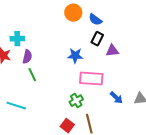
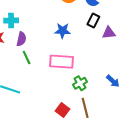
blue star: (75, 56) -> (63, 31), moved
pink rectangle: (91, 79) -> (61, 62), moved
green cross: (76, 101) -> (80, 83), moved

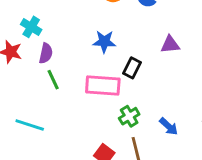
cyan cross: (11, 20) -> (31, 27), turned 32
black rectangle: (93, 20) -> (132, 68), moved
blue arrow: (113, 81) -> (169, 126), moved

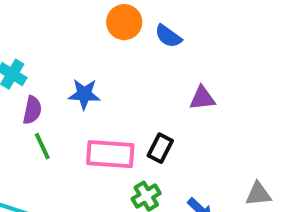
blue star: (104, 42) -> (84, 94), moved
black rectangle: (132, 68) -> (160, 148), moved

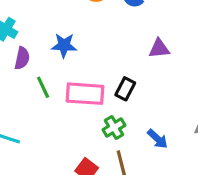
green line: (42, 146) -> (43, 87), moved

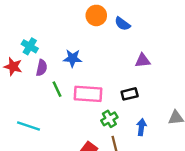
black rectangle: (125, 89) -> (130, 94), moved, turned 49
blue arrow: (158, 139) -> (141, 127), turned -126

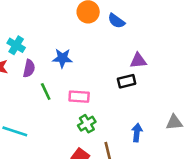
pink rectangle: (88, 94) -> (79, 97), size x0.7
black rectangle: (130, 94) -> (127, 81), moved
green cross: (109, 119) -> (87, 124), moved

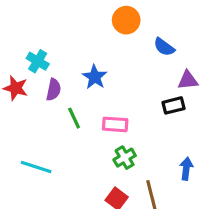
blue semicircle: (116, 21) -> (164, 47), moved
blue star: (62, 58) -> (95, 77), turned 30

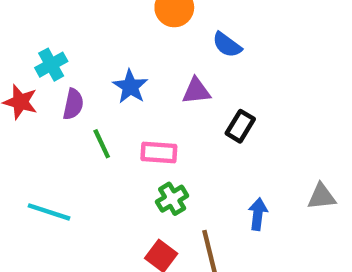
cyan cross: (38, 61) -> (51, 65), turned 30
purple triangle: (188, 80) -> (196, 91), moved
black rectangle: (174, 105) -> (240, 126), turned -45

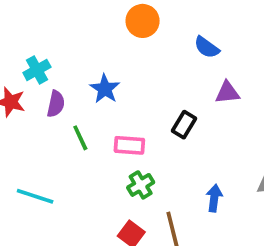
blue semicircle: (227, 45) -> (207, 47), moved
purple triangle: (196, 91) -> (227, 93), moved
black rectangle: (240, 126) -> (184, 125), moved

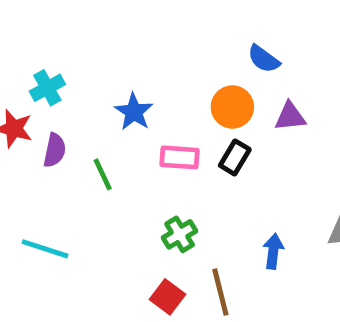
orange circle: (143, 21) -> (232, 107), moved
purple semicircle: (56, 104) -> (55, 150), moved
pink rectangle: (129, 145) -> (180, 157), moved

